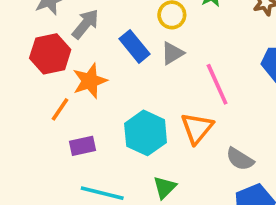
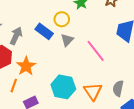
blue rectangle: (135, 46) -> (44, 31), moved
orange triangle: (197, 128) -> (93, 91), moved
gray semicircle: (240, 159) -> (118, 88), turned 84

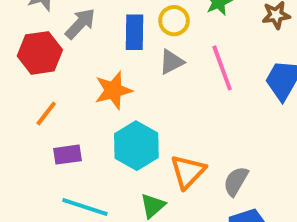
blue rectangle: (44, 31) -> (134, 32), turned 36
pink line: (96, 51) -> (222, 68), moved
orange star: (26, 66) -> (113, 90), moved

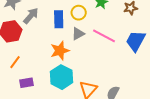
pink line: (222, 68) -> (104, 36), turned -40
orange star: (113, 90) -> (60, 51), moved

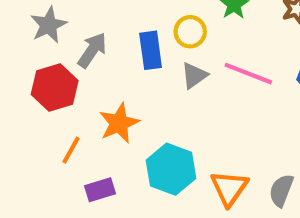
orange star: (60, 51) -> (119, 123), moved

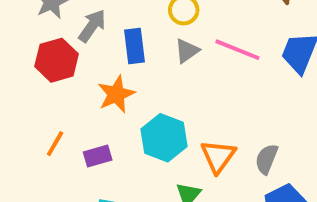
blue rectangle: (151, 50) -> (134, 46), moved
orange line: (71, 150) -> (55, 144), moved

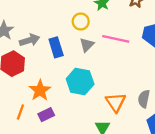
gray arrow: (92, 26) -> (30, 40), turned 48
orange star: (116, 94) -> (40, 90), moved
cyan hexagon: (164, 138) -> (80, 82), moved

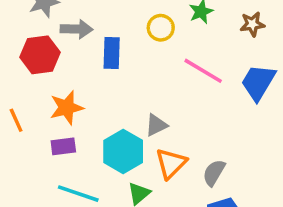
gray triangle: (87, 45) -> (156, 125), moved
cyan hexagon: (80, 82) -> (123, 151), moved
orange line: (20, 112) -> (16, 120), moved, turned -63

